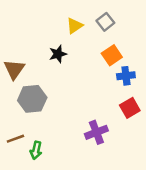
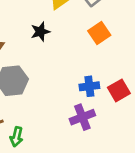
blue cross: (126, 76) -> (89, 86), moved

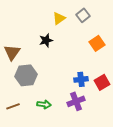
orange square: (99, 33) -> (97, 43), moved
green arrow: (17, 137) -> (44, 104), moved, turned -96

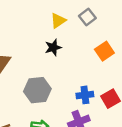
black star: (46, 40) -> (53, 47), moved
gray hexagon: (26, 75) -> (37, 90), moved

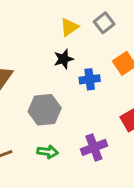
blue cross: (85, 95) -> (90, 79), moved

